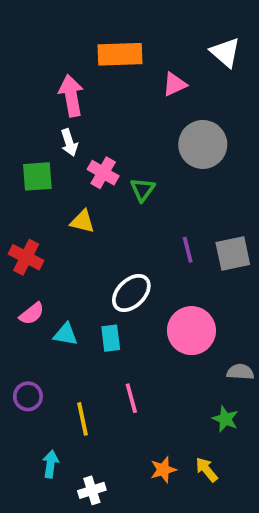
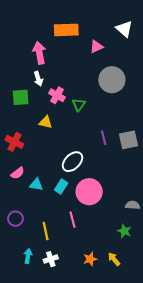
pink circle: (191, 331) -> (89, 192), moved
cyan rectangle: (111, 338) -> (61, 186), turned 40
white cross: (92, 490) -> (51, 259), moved

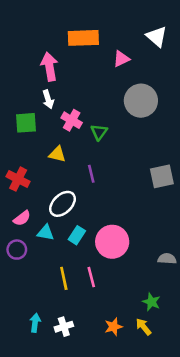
purple line: (104, 138) -> (91, 174), moved
white ellipse: (73, 162) -> (63, 204), moved
purple circle: (15, 219) -> (17, 250), moved
yellow line: (46, 231) -> (64, 278), moved
green star: (124, 231) -> (151, 302), moved

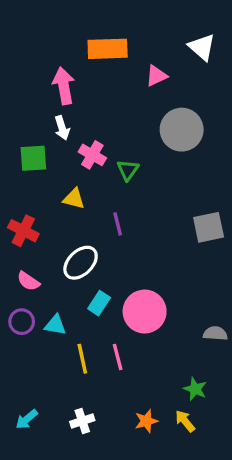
pink semicircle: (22, 218) -> (28, 281), turned 72
cyan triangle: (46, 233) -> (55, 325), moved
cyan arrow: (35, 323) -> (27, 419), moved, turned -138

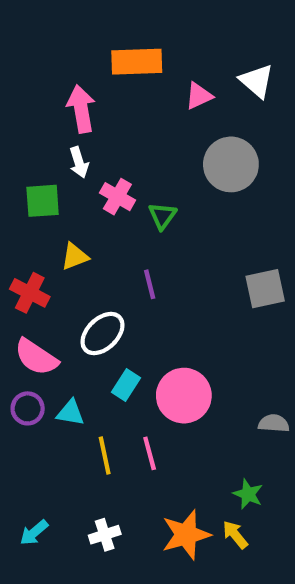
white triangle: (202, 47) -> (257, 81), moved
yellow triangle: (74, 199) -> (75, 256), moved, turned -35
pink semicircle: (28, 281) -> (36, 357), size x1.5
orange star: (146, 421) -> (186, 535), size x1.6

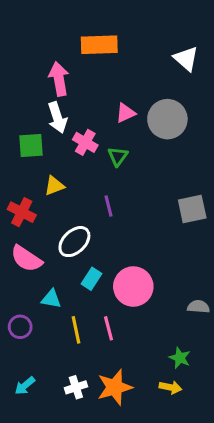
pink triangle: (199, 96) -> (126, 113), moved
white arrow: (79, 162) -> (57, 118), size x1.4
purple circle: (28, 408) -> (20, 327), moved
orange star: (186, 535) -> (115, 387), moved
yellow arrow: (235, 535) -> (171, 387), turned 140

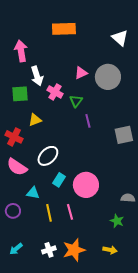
pink arrow: (59, 79) -> (21, 51), moved
purple line: (109, 206) -> (88, 121), moved
green star: (180, 358) -> (117, 221), moved

